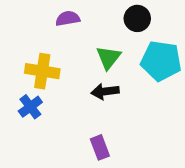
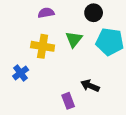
yellow cross: (42, 71) -> (43, 46), moved
black arrow: (105, 91) -> (90, 86), moved, turned 30

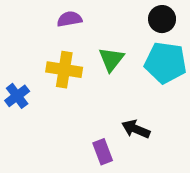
black circle: (94, 13) -> (162, 19), moved
blue cross: (21, 73) -> (17, 96), moved

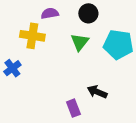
black circle: (162, 19) -> (88, 13), moved
yellow cross: (64, 70) -> (32, 36), moved

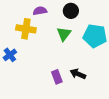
purple rectangle: (73, 108) -> (57, 77), moved

